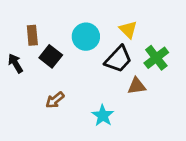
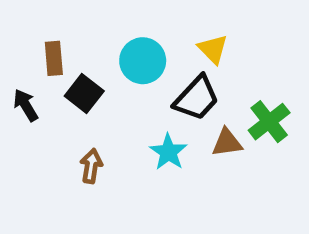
green cross: (156, 58) -> (269, 122), moved
brown arrow: (55, 100) -> (91, 166), turned 138
cyan star: (103, 116) -> (168, 152), moved

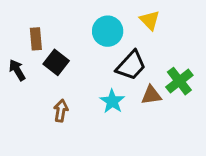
yellow triangle: (213, 49) -> (150, 20), moved
cyan circle: (143, 61) -> (108, 31), moved

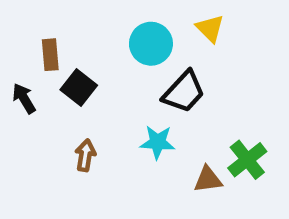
green cross: (179, 81) -> (247, 160), moved
brown triangle: (151, 95) -> (208, 179), moved
cyan star: (112, 101) -> (158, 142), turned -30

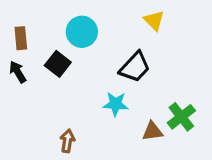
cyan circle: (151, 44) -> (82, 32), moved
brown rectangle: (50, 55) -> (21, 38), moved
brown arrow: (85, 155) -> (67, 141), moved

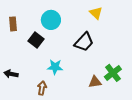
black arrow: (18, 72) -> (11, 74), moved, turned -48
cyan star: (116, 104) -> (55, 67), moved

